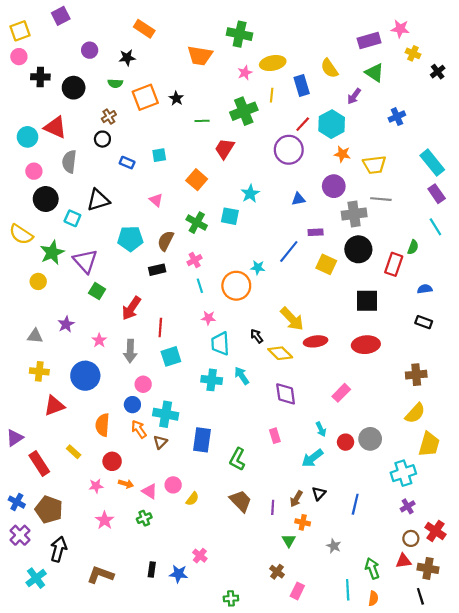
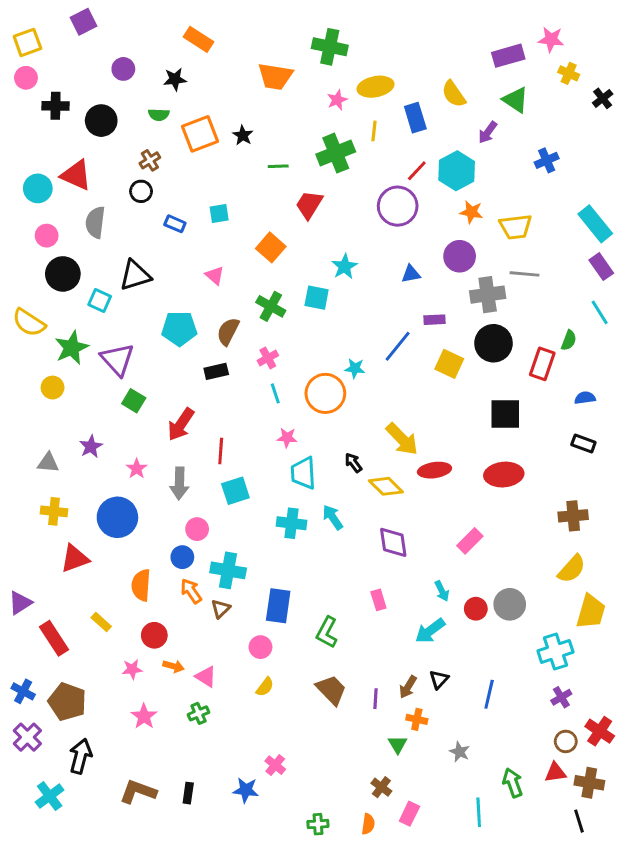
pink circle: (173, 485) -> (260, 647), moved
black rectangle: (152, 569) -> (188, 793), moved
orange semicircle: (373, 598) -> (368, 824), moved

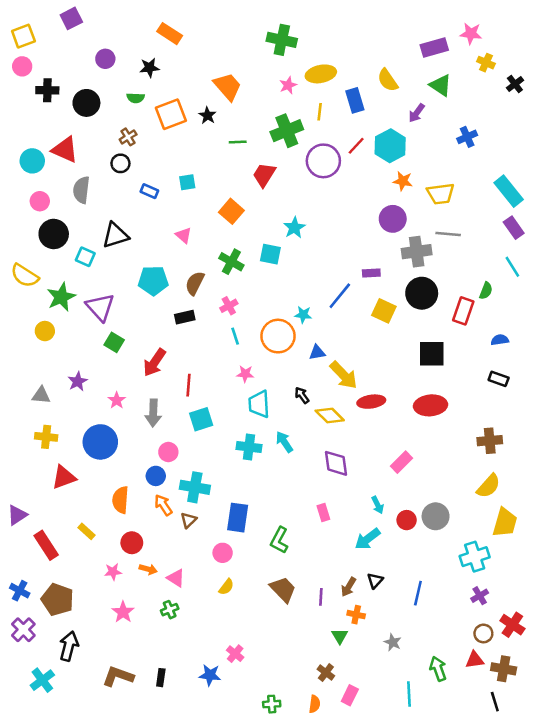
orange trapezoid: (275, 76) -> (228, 87), moved, turned -140
purple circle: (398, 206) -> (323, 161), moved
blue triangle: (411, 274) -> (317, 352), moved

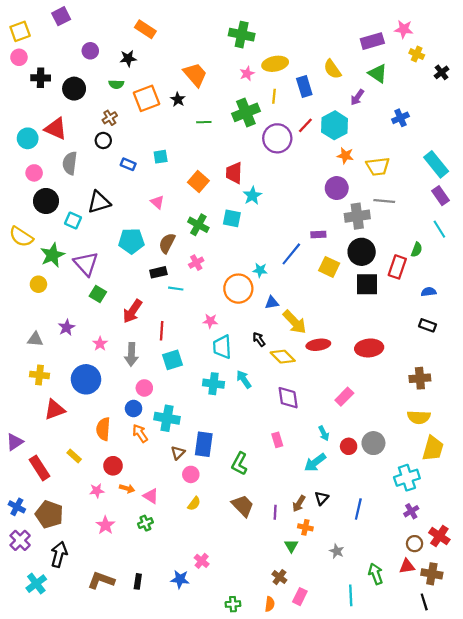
red trapezoid: (264, 175) -> (234, 173), moved, turned -30
cyan line: (235, 336) -> (176, 289), moved, turned -64
black square: (432, 354) -> (367, 284), moved
yellow semicircle: (488, 486) -> (419, 417), turned 50
brown triangle: (189, 520) -> (178, 453), moved

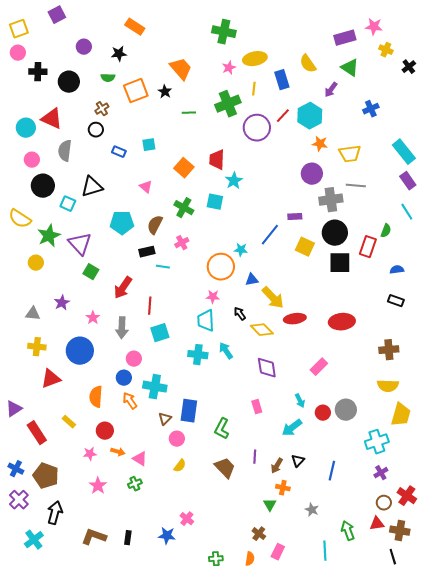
pink star: (210, 321) -> (213, 297), moved
purple line: (275, 512) -> (255, 457), moved

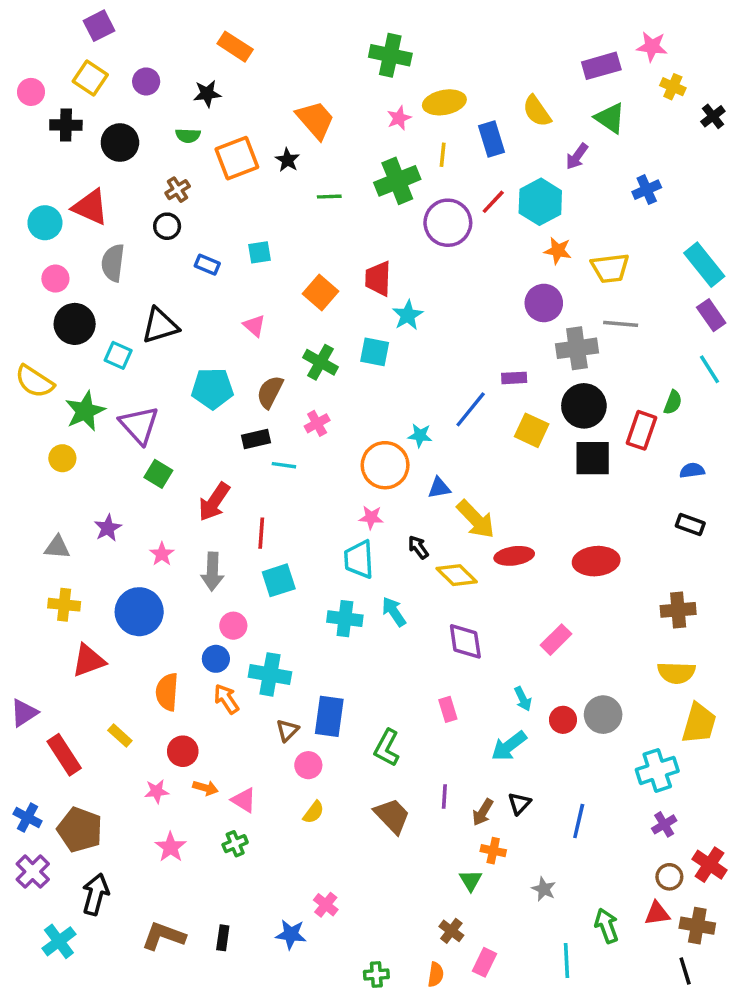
yellow square: (19, 29) -> (90, 78), moved, turned -36

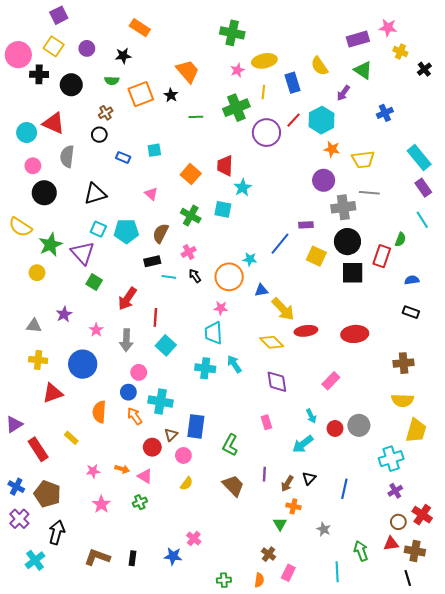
pink circle: (31, 92) -> (18, 55), size x1.6
cyan square: (118, 355) -> (98, 229), moved
black arrow: (418, 547) -> (195, 276), moved
cyan square: (279, 580) -> (166, 345), turned -30
red circle: (183, 751) -> (152, 447), moved

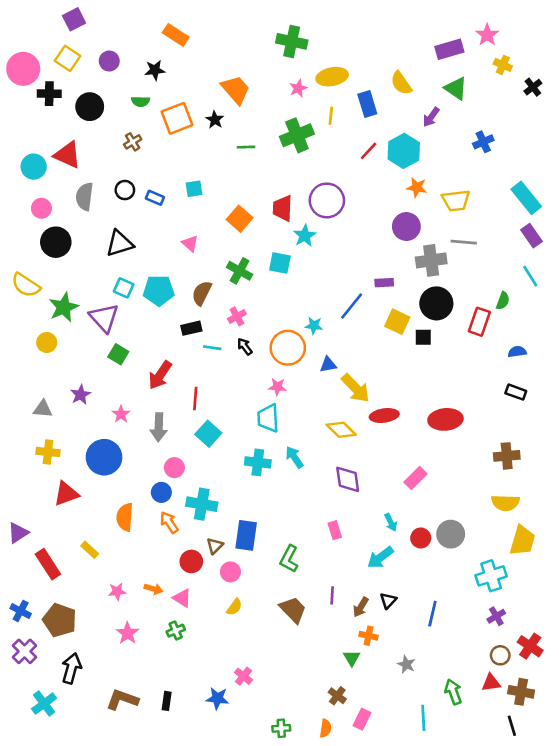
pink star: (388, 28) -> (487, 35), turned 30
purple circle: (266, 133) -> (327, 200), moved
black circle: (99, 135) -> (125, 190), moved
black square: (353, 273) -> (423, 337), moved, size x0.6

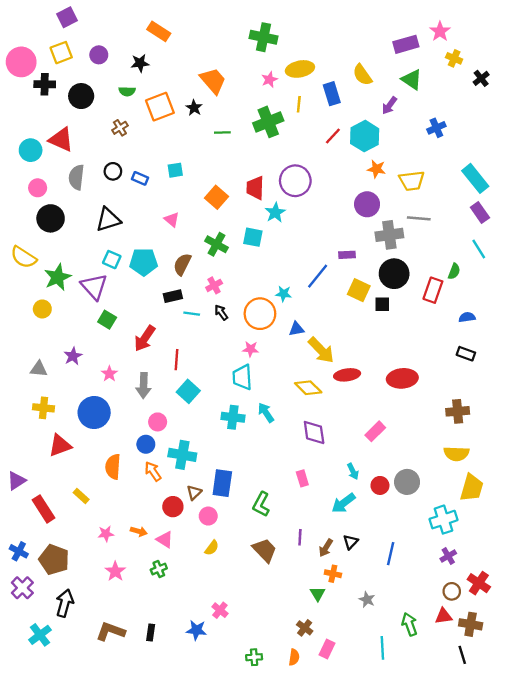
yellow square: (68, 58) -> (61, 53), turned 35

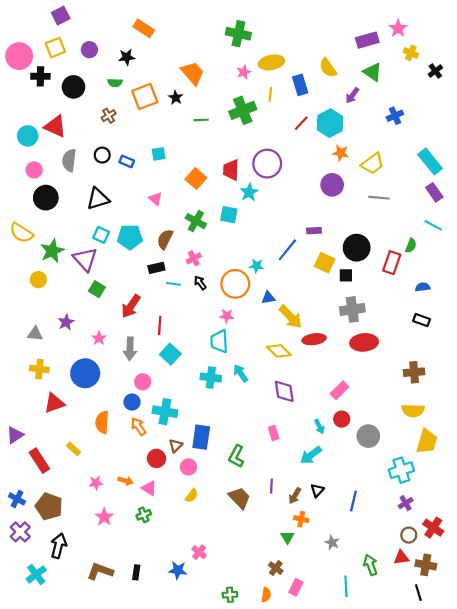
yellow trapezoid: (412, 181) -> (373, 164), turned -30
gray cross: (389, 235) -> (352, 309), moved
cyan line: (479, 249) -> (433, 225), turned -30
red circle: (380, 485) -> (342, 419), moved

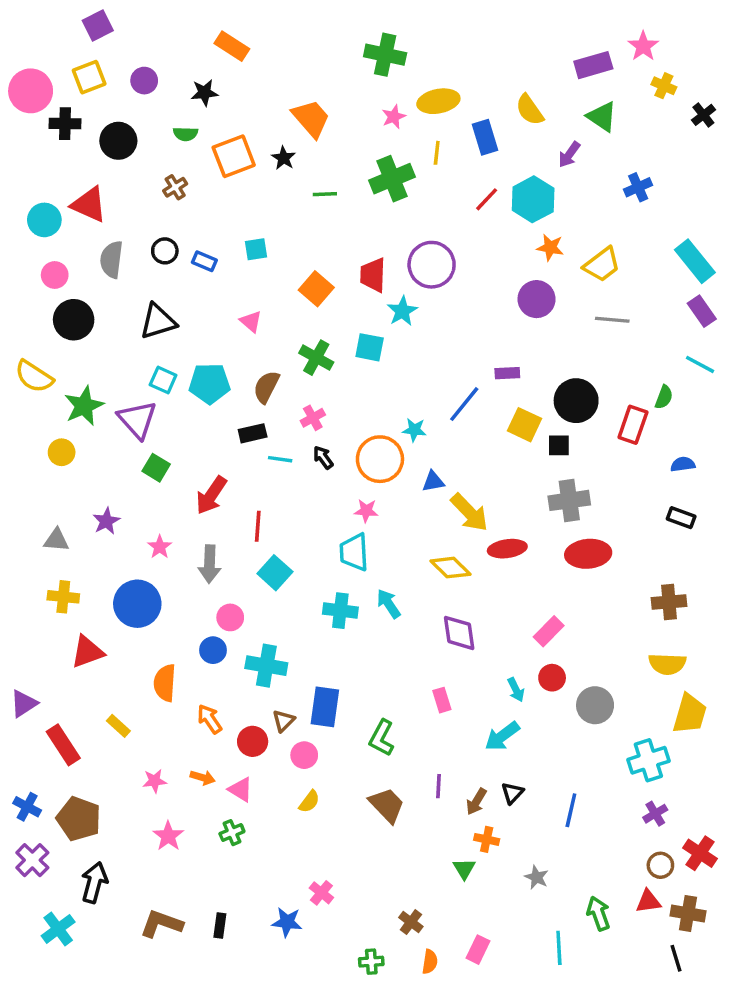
orange arrow: (138, 427) -> (210, 719), moved
brown cross: (276, 568) -> (411, 922), moved

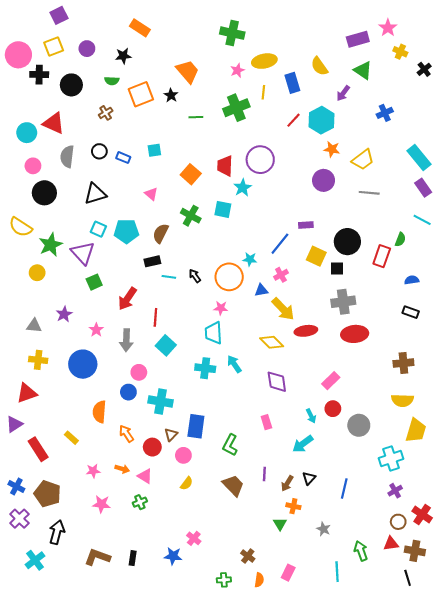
pink cross: (313, 418) -> (281, 275), moved
green square: (156, 468) -> (94, 282), turned 35
red triangle: (87, 652) -> (27, 393), moved
pink star: (168, 836) -> (101, 504), turned -30

